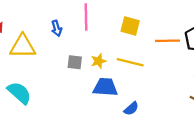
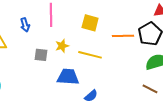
yellow star: (98, 61) -> (62, 46), moved

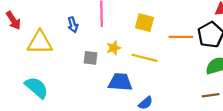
brown line: (150, 89) -> (211, 95), turned -35

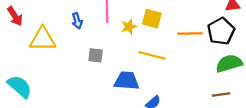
yellow star: (114, 48) -> (129, 27), moved
cyan semicircle: (37, 88) -> (20, 86), moved

